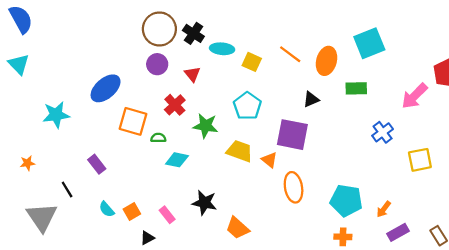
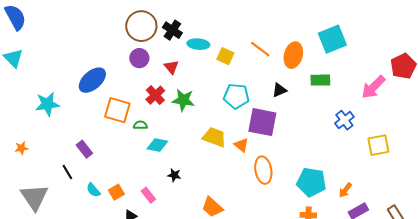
cyan pentagon: (247, 106) -> (236, 96), moved, turned -30
green star: (206, 126) -> (183, 100), moved
black line: (67, 189) -> (67, 172), moved
black star: (204, 203) -> (174, 175), moved, size x0.6

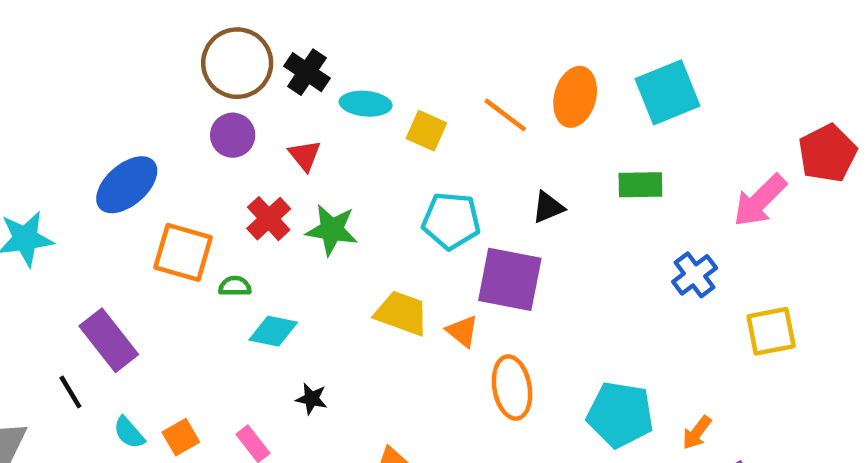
orange ellipse: (293, 55) -> (575, 97), moved
purple rectangle: (84, 149) -> (109, 340), size x1.5

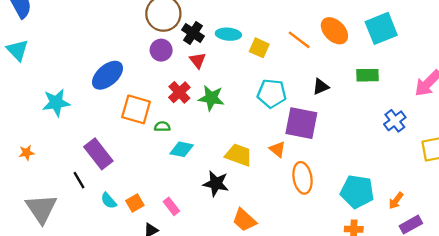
black cross: (307, 72) -> (193, 33), moved
orange ellipse: (575, 97) -> (334, 31), turned -60
yellow trapezoid: (402, 313) -> (239, 155), moved
black star: (312, 399) -> (216, 184), moved, size x1.6

